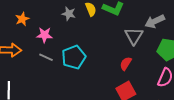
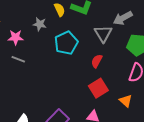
gray star: (69, 14) -> (40, 24), moved
cyan pentagon: (74, 57) -> (66, 43), moved

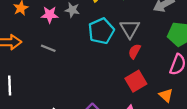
gray triangle: (103, 34) -> (130, 29), moved
pink star: (16, 37) -> (50, 15), moved

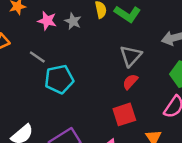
cyan pentagon: (101, 31) -> (59, 79), moved

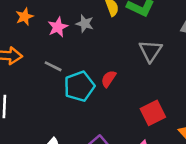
pink star: (47, 21) -> (58, 27), turned -30
red semicircle: (130, 82) -> (109, 79), moved

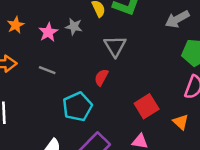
gray triangle: (150, 51) -> (115, 46), moved
cyan pentagon: (79, 86) -> (77, 107), moved

